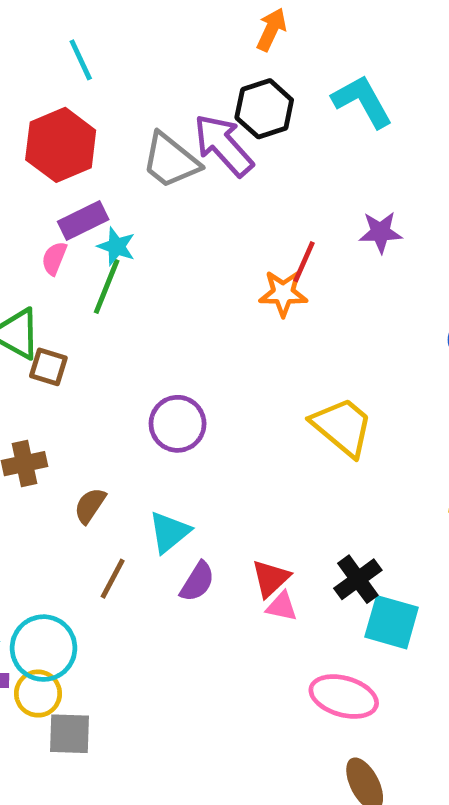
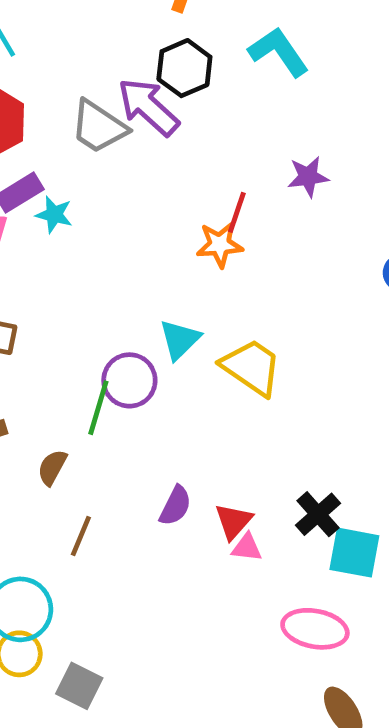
green line: (107, 286) -> (98, 408), moved
yellow trapezoid: (342, 427) -> (252, 367), moved
cyan triangle: (169, 532) -> (180, 340), moved
purple semicircle: (197, 582) -> (175, 506), moved
gray square: (70, 734) -> (79, 686), moved, turned 30

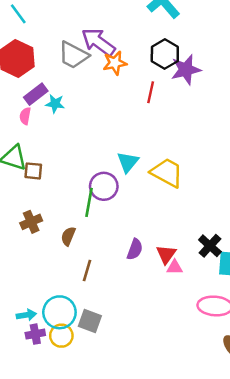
black hexagon: (184, 68) -> (165, 54), moved
purple star: (308, 177) -> (186, 70), size x1.4
orange star: (220, 245) -> (115, 63), moved
gray square: (79, 686) -> (90, 321), moved

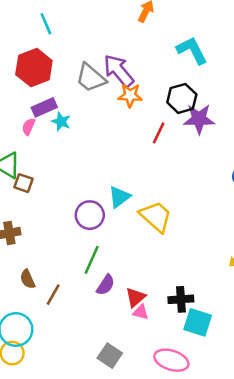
green line: (89, 202) -> (92, 260), moved
brown semicircle: (68, 236) -> (28, 279), moved, turned -60
black cross: (210, 246) -> (181, 299), turned 30
gray square: (90, 321) -> (110, 356), moved

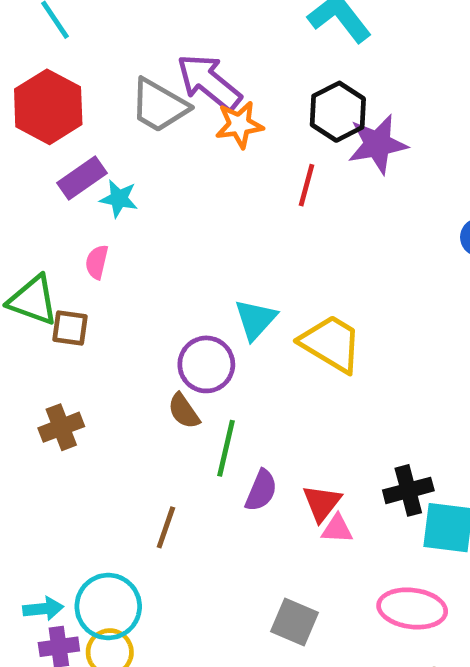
pink semicircle: (29, 127) -> (97, 262), moved
brown semicircle: (28, 279) -> (184, 411), moved

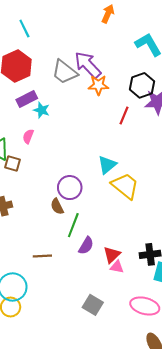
cyan triangle: (255, 319) -> (107, 165), moved
brown line: (166, 527) -> (42, 256), turned 60

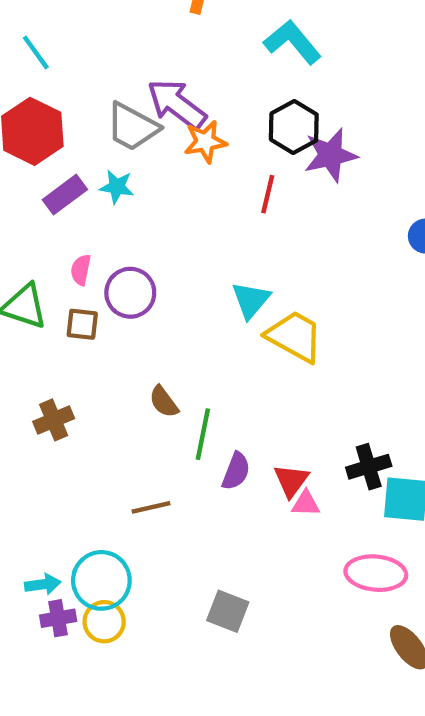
cyan star: (42, 110) -> (117, 187), moved
brown square: (13, 164) -> (82, 324), moved
purple circle: (70, 188) -> (130, 293), moved
gray square: (93, 305) -> (228, 611), moved

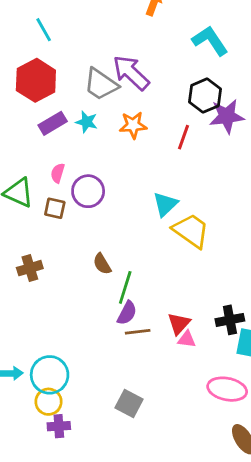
orange star: (205, 142) -> (133, 125), moved
purple semicircle: (236, 471) -> (127, 313), moved
brown line: (151, 507) -> (138, 332), moved
purple cross: (58, 618) -> (59, 426), moved

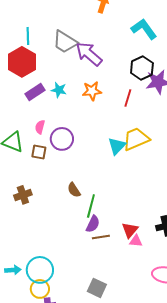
cyan line: (44, 30) -> (28, 36), moved, turned 30
gray trapezoid: (101, 84) -> (65, 42), moved
yellow trapezoid: (191, 231) -> (136, 139), moved, turned -56

